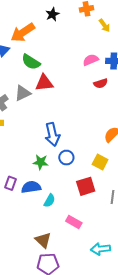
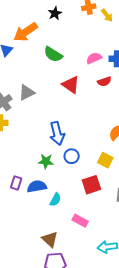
yellow arrow: (104, 25) -> (107, 15), moved
green semicircle: (31, 62) -> (53, 54), moved
red triangle: (44, 83) -> (71, 85), moved, turned 42

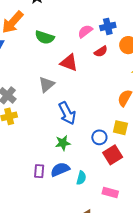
gray triangle: (27, 93) -> (46, 84), moved
blue circle: (72, 156) -> (99, 137), moved

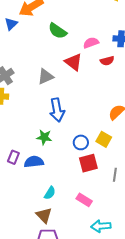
pink semicircle: (85, 31) -> (91, 43), moved
cyan semicircle: (81, 178) -> (50, 193), moved
pink rectangle: (110, 192) -> (84, 200), moved

